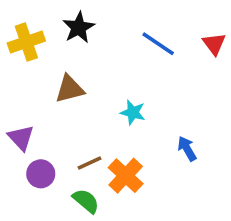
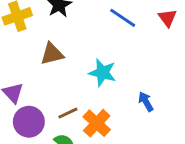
cyan star: (133, 112) -> (102, 73), size x1.4
purple circle: (41, 174) -> (29, 122), size x1.4

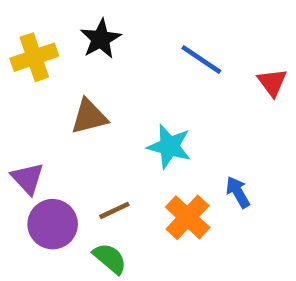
red triangle: (167, 18) -> (272, 82), moved
orange cross: (97, 123) -> (188, 217), moved

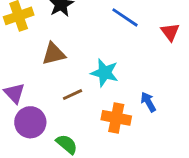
brown line: (114, 210) -> (73, 95), moved
orange cross: (188, 217) -> (116, 118), turned -32

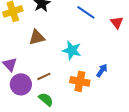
brown line: (73, 95) -> (44, 76), moved
blue arrow: (148, 102) -> (102, 70), turned 64

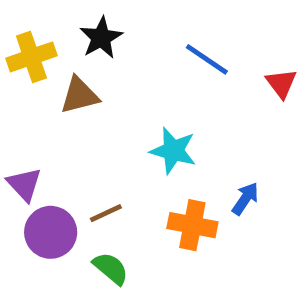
brown triangle: (37, 37) -> (79, 95), moved

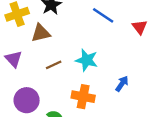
purple triangle: (24, 184) -> (14, 59), moved
brown line: (106, 213) -> (54, 65), moved
orange cross: (192, 225) -> (83, 97), moved

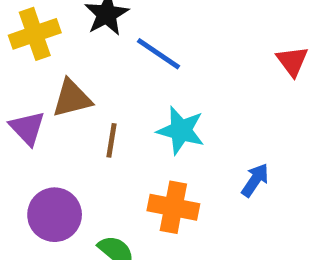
blue line: (103, 15) -> (159, 54), moved
brown triangle: (41, 33) -> (72, 98), moved
brown line: (54, 65) -> (112, 140), turned -56

